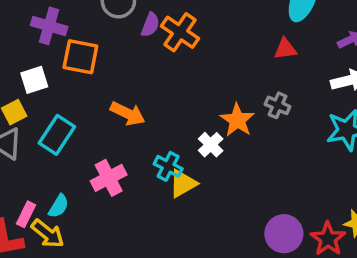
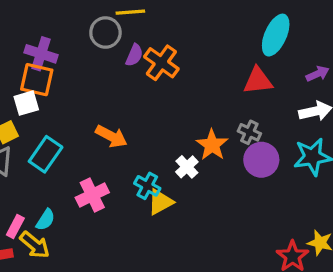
red triangle: (285, 49) -> (258, 81), size x1.4
orange square: (80, 57) -> (37, 80), moved
purple circle: (284, 234) -> (261, 160), moved

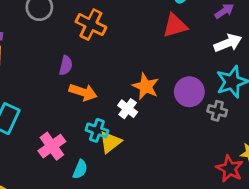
purple semicircle: (134, 55) -> (66, 65), moved
gray cross: (249, 132) -> (217, 111), moved
orange arrow: (111, 136) -> (83, 92), moved
cyan semicircle: (45, 220) -> (80, 169), moved

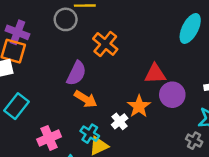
red triangle: (175, 26) -> (155, 74), moved
purple semicircle: (66, 65) -> (76, 73), size x1.5
purple circle: (189, 92) -> (172, 95), moved

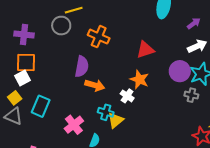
purple cross: (17, 32) -> (24, 35), moved
purple circle: (172, 95) -> (180, 71), moved

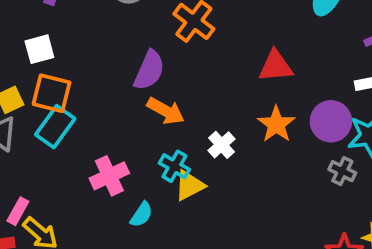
orange square: (26, 62) -> (52, 93), moved
white square: (23, 78) -> (39, 49), moved
orange star: (139, 80) -> (276, 124), moved

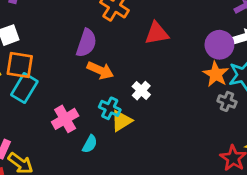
red triangle: (276, 66) -> (157, 33), moved
purple circle: (331, 121) -> (219, 45), moved
orange star: (276, 124) -> (216, 74), moved

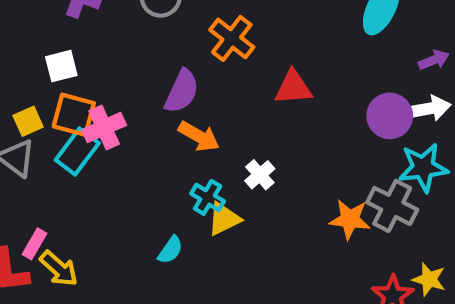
orange star: (216, 74) -> (350, 219), moved, turned -30
gray cross: (227, 101) -> (392, 206), size x1.6
pink cross: (65, 119) -> (104, 128), moved

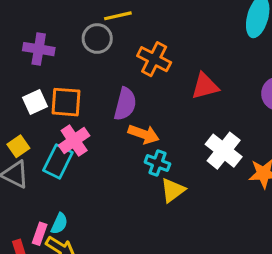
orange square: (74, 115) -> (66, 102), moved
white cross: (260, 175) -> (224, 151), moved, size x1.6
cyan cross: (208, 197) -> (157, 163), moved
cyan semicircle: (170, 250) -> (59, 224), moved

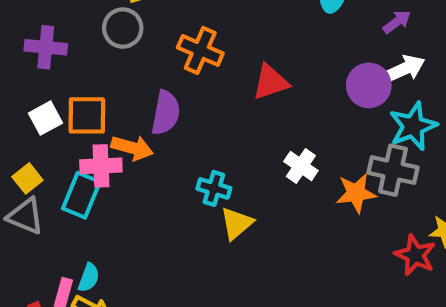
orange arrow: (144, 134) -> (132, 148), moved
pink cross: (74, 141) -> (101, 166), turned 36
white cross: (224, 151) -> (301, 166), size x0.7

